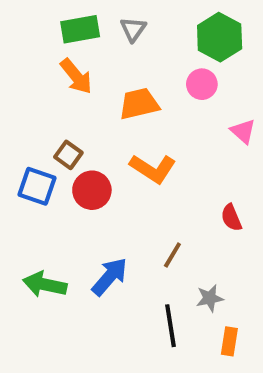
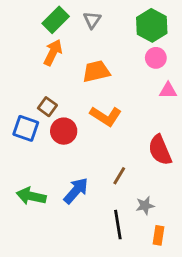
green rectangle: (80, 29) -> (56, 20), turned -35
orange arrow: (76, 76) -> (53, 52), turned -115
pink circle: (202, 84) -> (156, 58), moved
pink triangle: (243, 131) -> (168, 90), turned -42
red semicircle: (231, 218) -> (160, 150), size x1.6

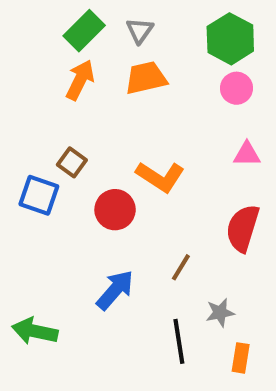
orange trapezoid: (96, 71) -> (146, 78), moved
pink triangle: (168, 90) -> (247, 154), moved
red circle: (64, 131) -> (115, 210), moved
red semicircle: (160, 150) -> (243, 228), turned 40
green arrow: (31, 196) -> (35, 331), moved

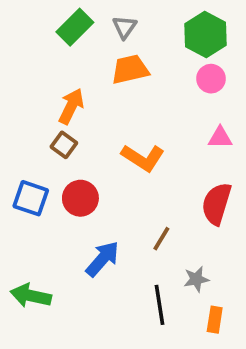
orange arrow: (80, 80) -> (71, 106), moved
blue square: (39, 195) -> (31, 198), moved
red circle: (115, 210) -> (80, 198), moved

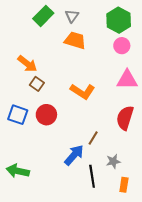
orange trapezoid: (130, 69) -> (75, 40), turned 30
orange arrow: (71, 106) -> (27, 64), moved, turned 102
pink triangle: (220, 137) -> (127, 80), size x1.5
blue arrow: (102, 259) -> (74, 155), moved

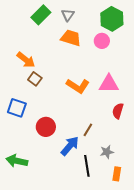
pink circle: (122, 46) -> (102, 41), moved
pink triangle: (127, 80) -> (109, 84), moved
red circle: (46, 115) -> (46, 127), moved
red semicircle: (125, 118) -> (118, 111), size x0.7

